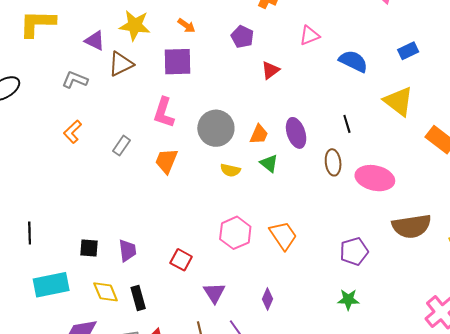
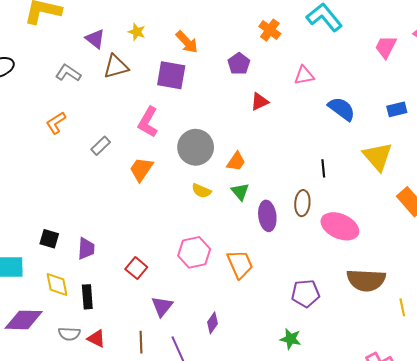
yellow star: (135, 25) -> (137, 32), size x0.6
orange arrow: (186, 26) -> (187, 42), size x1.4
purple ellipse: (296, 133) -> (267, 216), moved

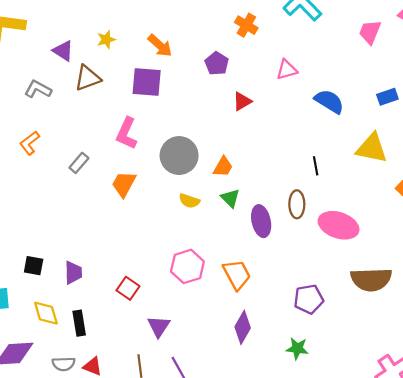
yellow star: (137, 32) -> (106, 40), turned -30
yellow triangle: (378, 157) -> (372, 148), turned -32
purple diamond: (213, 323) -> (243, 327), moved, size x1.4

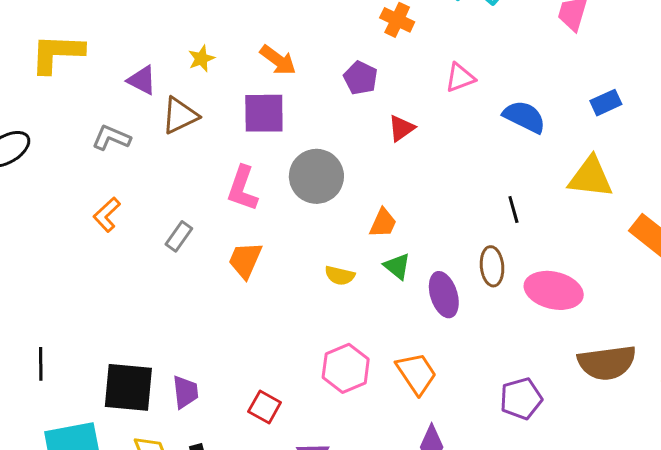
gray circle: (179, 156) -> (316, 176), moved
black square: (34, 266) -> (128, 387), size x1.8

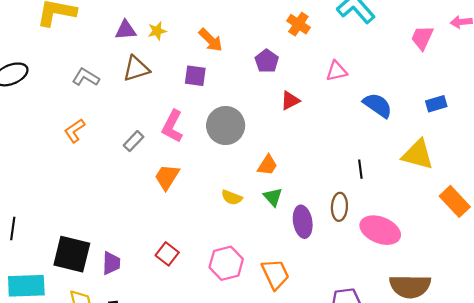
purple triangle: (142, 80) -> (126, 30), moved, turned -40
purple square: (264, 113) -> (195, 76), size x0.7
gray rectangle: (179, 236) -> (133, 141), moved
red square: (265, 407) -> (167, 254), moved

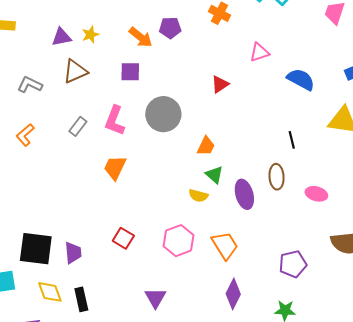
purple pentagon: (267, 61) -> (170, 28), moved, turned -30
gray rectangle: (133, 141) -> (78, 126), moved
yellow semicircle: (232, 197) -> (198, 196), moved
pink ellipse: (380, 230) -> (316, 194), size x0.6

